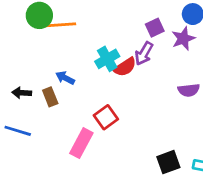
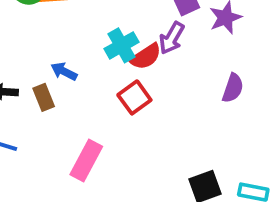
purple semicircle: (189, 90) -> (233, 88), turned -65
red square: (106, 117) -> (134, 97), moved

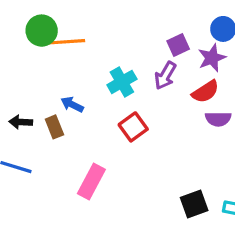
red semicircle: (146, 57) -> (205, 92), moved
purple semicircle: (233, 88) -> (218, 119), turned 70

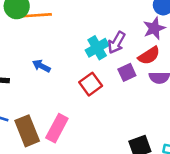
purple square: (178, 45) -> (127, 72), moved
cyan cross: (122, 82) -> (97, 48), moved
brown rectangle: (54, 127) -> (27, 131), moved, size x1.6

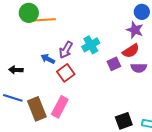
purple star: (154, 28) -> (135, 30), turned -30
purple arrow: (117, 43) -> (66, 50), moved
red square: (91, 84) -> (66, 73), moved

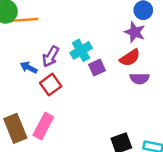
purple square: (114, 64) -> (97, 67), moved

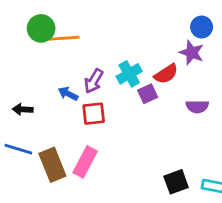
red semicircle: (130, 58) -> (166, 74), moved
red square: (51, 85) -> (94, 114), turned 30

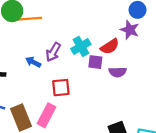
purple square: (148, 94) -> (95, 62), turned 32
purple semicircle: (197, 107) -> (118, 72), moved
red square: (94, 114) -> (61, 88), moved

